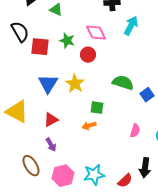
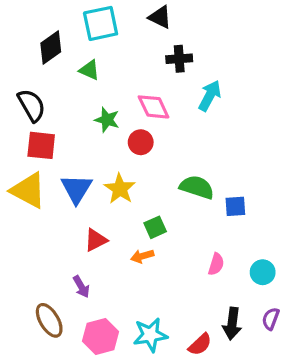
red square: (40, 47) -> (41, 145), moved
blue square: (147, 95) -> (235, 206), turned 32
green square: (97, 108) -> (155, 227), turned -32
yellow triangle: (17, 112) -> (28, 190), moved
red triangle: (51, 120) -> (96, 240), moved

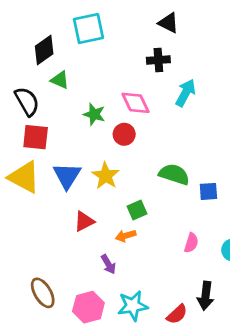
black triangle: (160, 17) -> (168, 23), moved
green triangle: (89, 70) -> (60, 80), moved
purple arrow: (81, 287) -> (108, 264), moved

